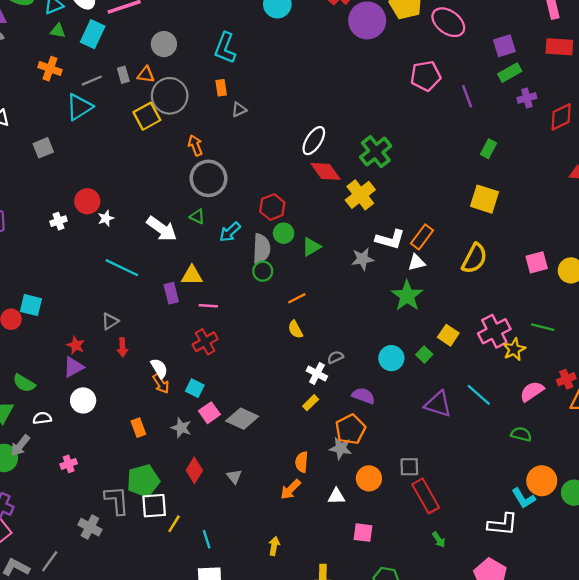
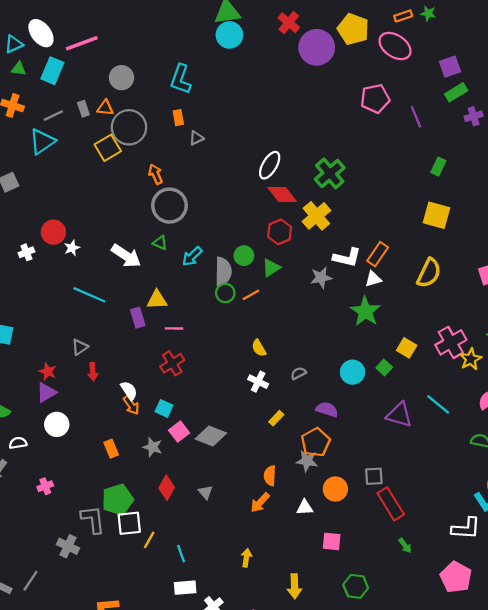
red hexagon: (272, 207) -> (280, 232), moved
orange line: (297, 298) -> (251, 295), moved
white cross: (317, 373) -> (258, 382), moved

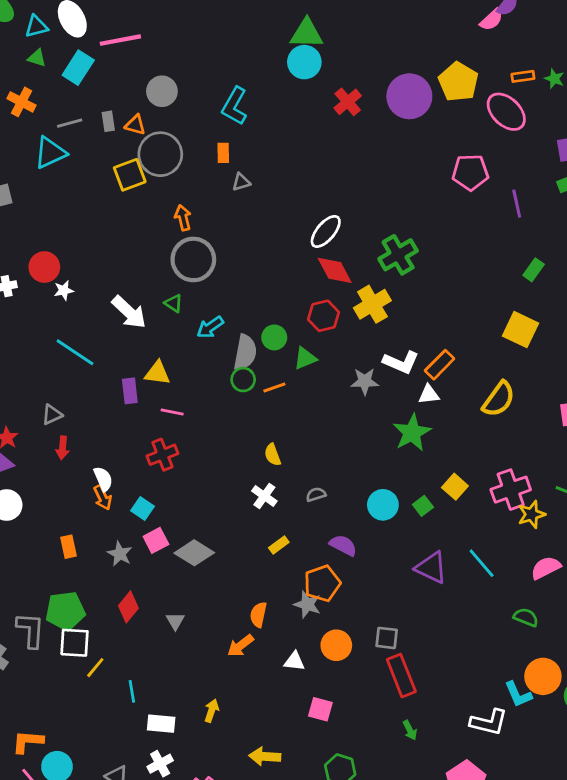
red cross: (289, 23) -> (348, 102), moved
yellow arrow: (294, 586) -> (265, 756), turned 85
white rectangle: (185, 588) -> (161, 724), moved

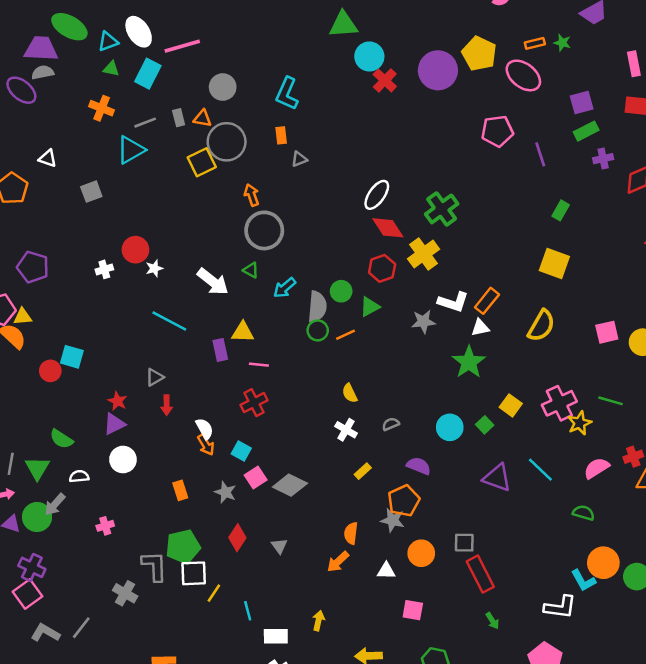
cyan circle: (304, 62) -> (369, 56), moved

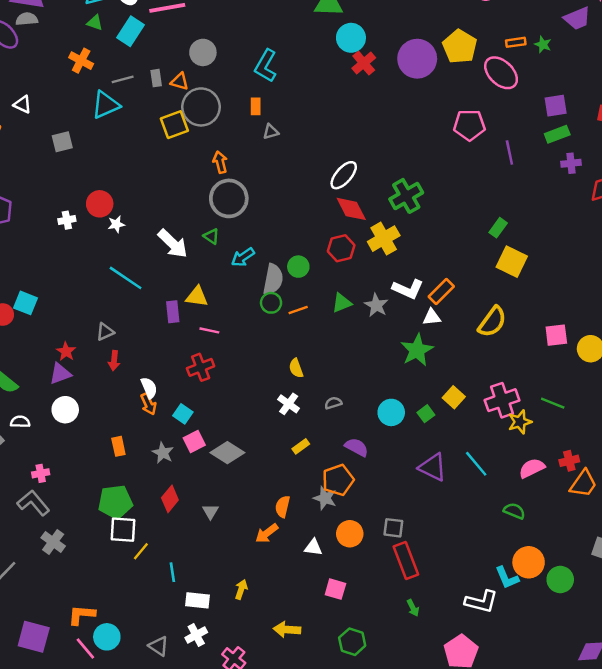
green rectangle: (561, 210) -> (498, 228), moved
green triangle: (370, 307) -> (342, 303), moved
gray star: (423, 322) -> (376, 305), turned 30
gray L-shape: (154, 566) -> (33, 503), moved, turned -44

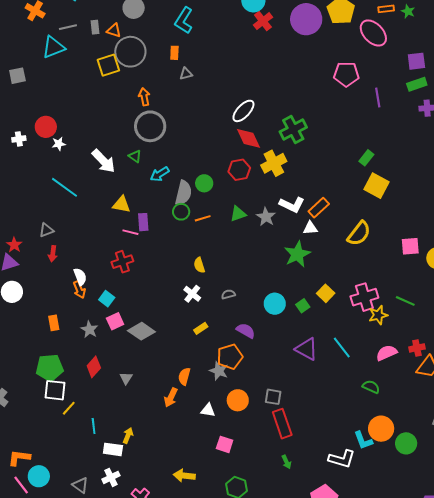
purple rectangle: (173, 312) -> (143, 222), moved
orange arrow: (267, 533) -> (171, 397), turned -30
yellow arrow: (241, 589) -> (128, 436), moved

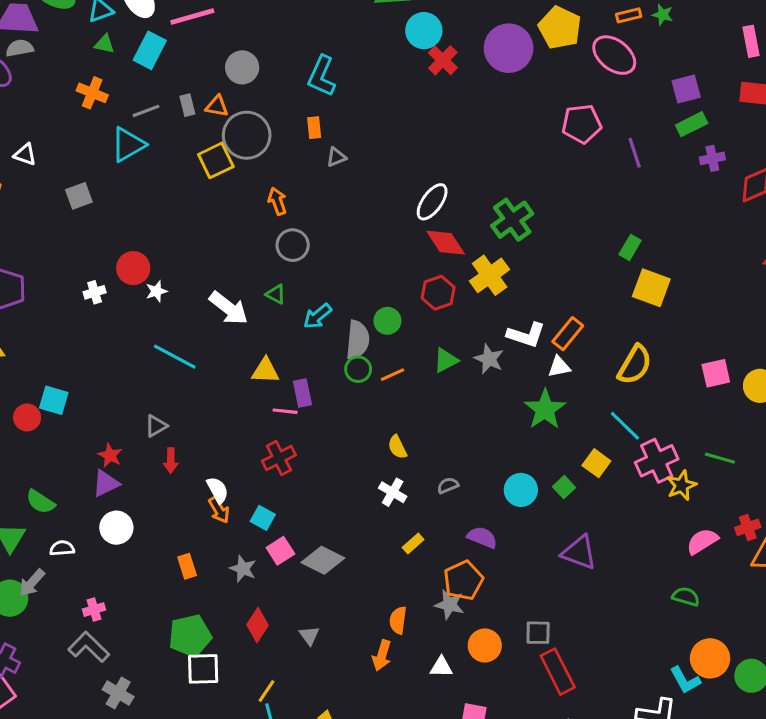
gray circle: (150, 126) -> (293, 245), size x0.7
cyan line: (342, 348) -> (625, 426), moved
yellow line: (69, 408) -> (267, 691), moved

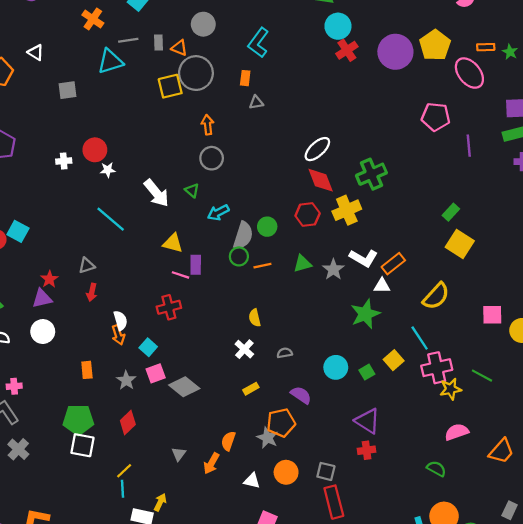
red cross: (748, 527) -> (367, 450), moved
gray triangle: (309, 635) -> (179, 454), moved

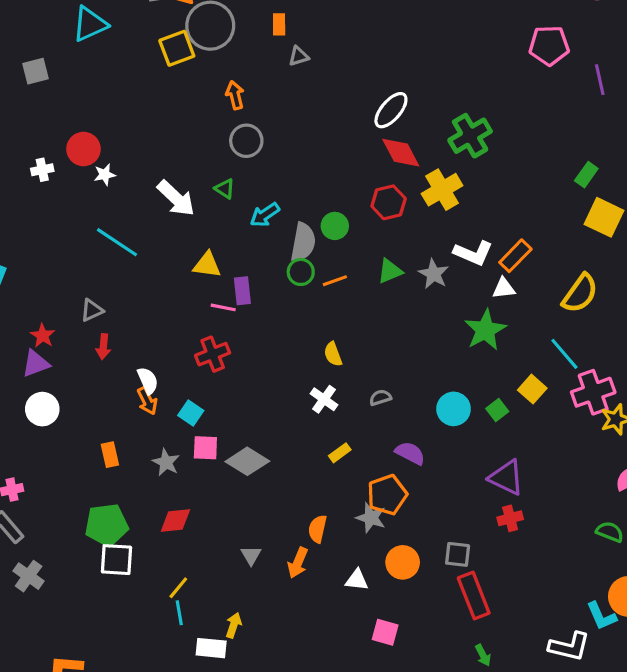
pink square: (156, 373) -> (205, 448), turned 30
red diamond: (128, 423) -> (175, 520), turned 45

